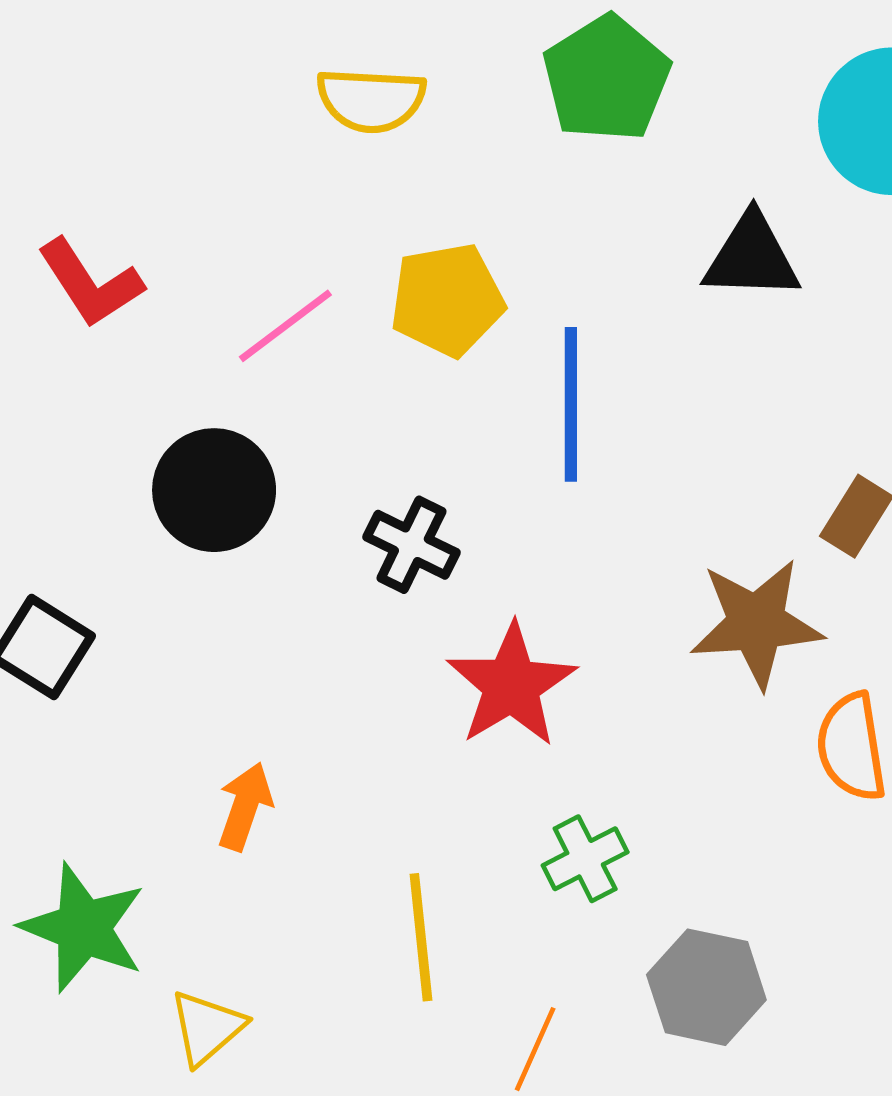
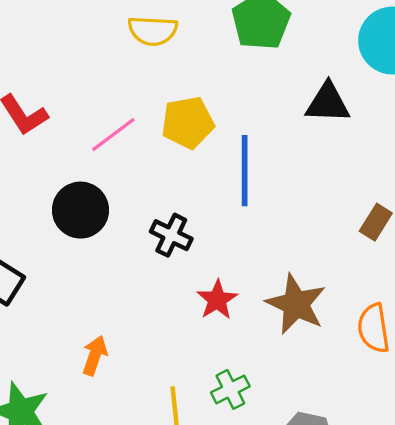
brown star: (756, 623) -> (296, 304), moved, turned 30
red star: (511, 685) -> (217, 300), size x0.7
green cross: (585, 859) -> (230, 389), moved

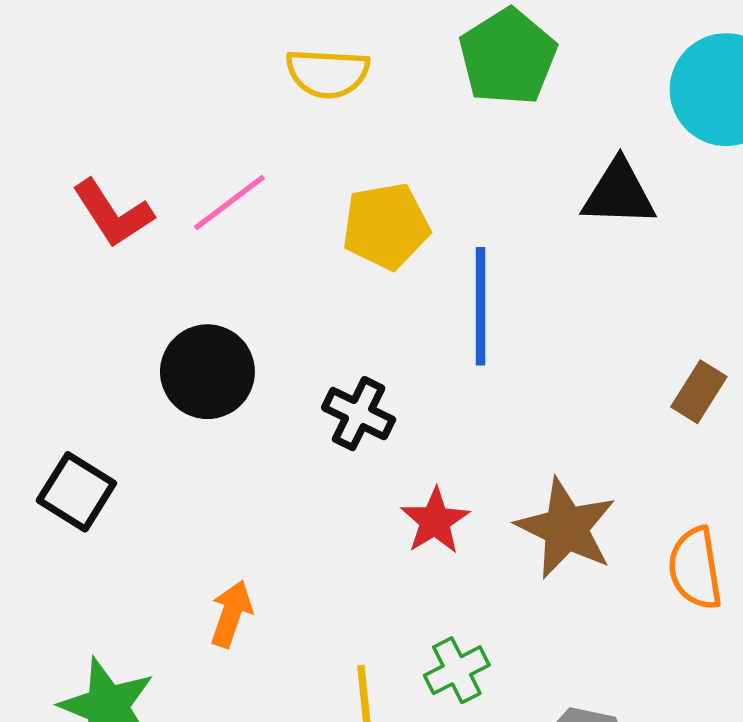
pink line: (113, 135) -> (229, 202), moved

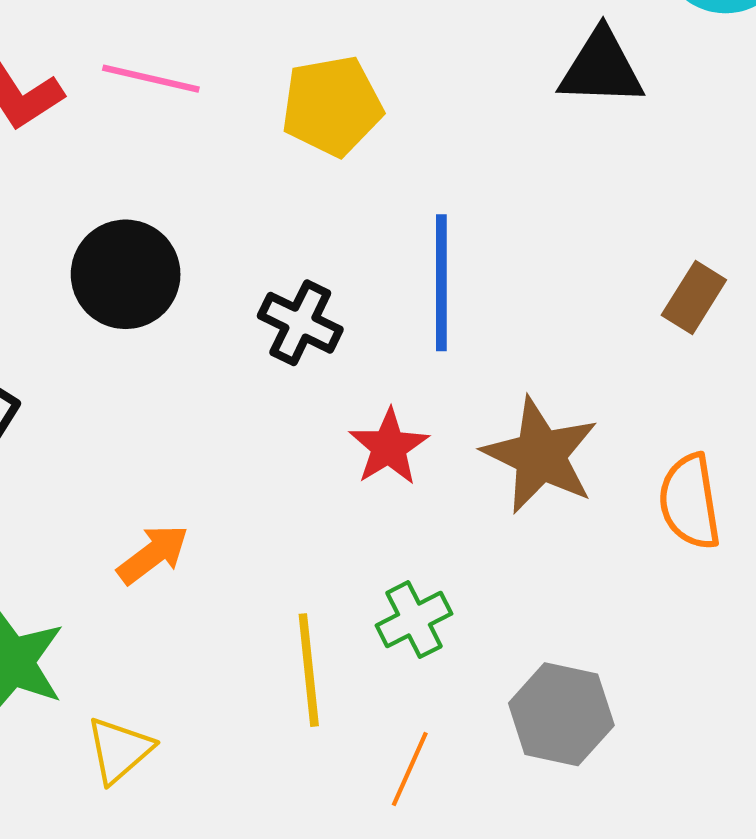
pink line: (229, 202) -> (151, 79), turned 50
blue line: (480, 306) -> (441, 283), moved
orange arrow: (231, 614) -> (153, 554), turned 34

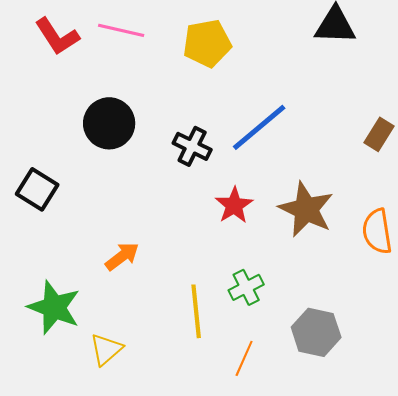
blue line: (441, 283) -> (259, 127), turned 50

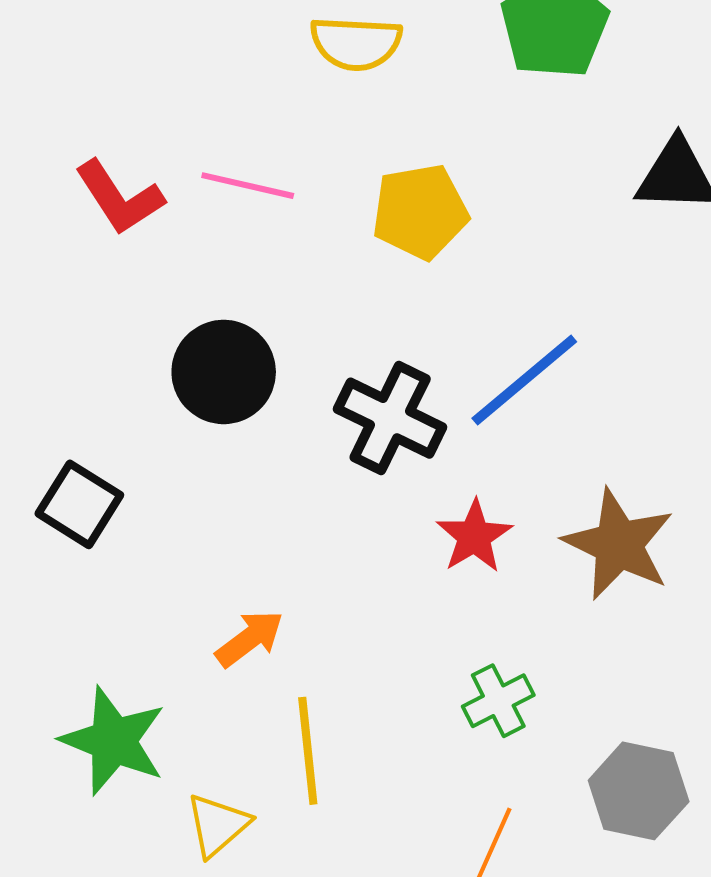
black cross: (192, 146) -> (390, 418), size x1.4
yellow line: (196, 311) -> (308, 751), moved

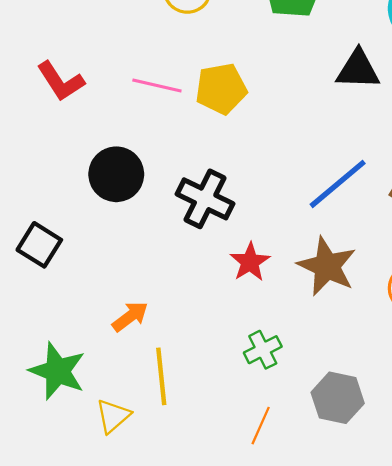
pink line: (248, 186) -> (157, 86), moved
blue line: (524, 380) -> (338, 184), moved

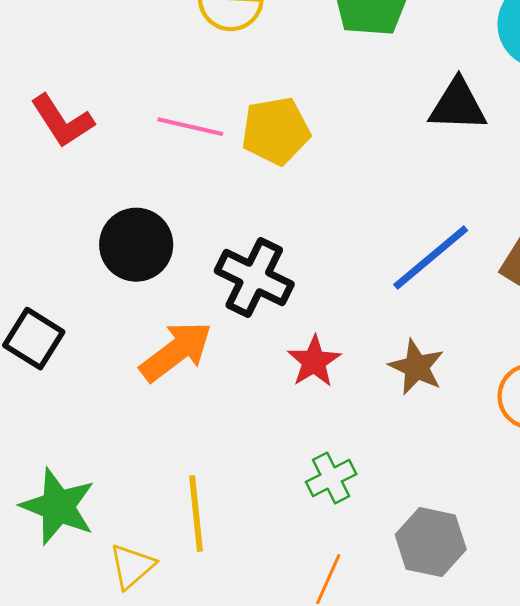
brown star: (327, 266) -> (416, 367), size x0.7
orange arrow: (130, 317) -> (176, 351), moved, size x1.5

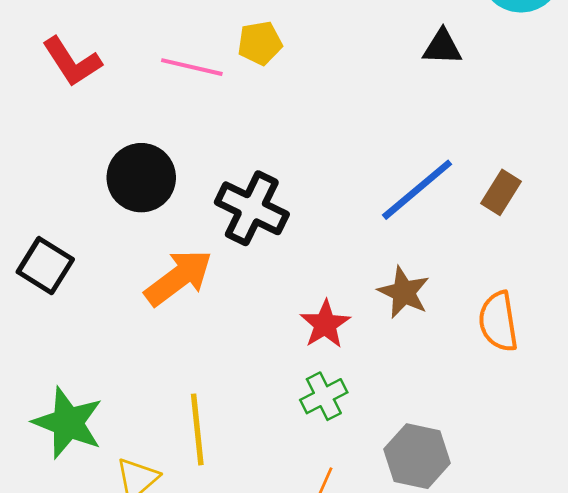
black triangle: (458, 105) -> (442, 47), size x0.7
yellow pentagon: (276, 131) -> (260, 43), moved, size x0.7
red star: (314, 361) -> (325, 324), moved

